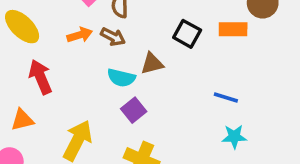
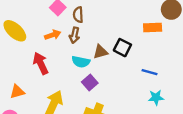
black square: (187, 34) -> (122, 48), moved
brown arrow: (113, 37) -> (74, 35), turned 77
red arrow: (40, 77) -> (41, 63), moved

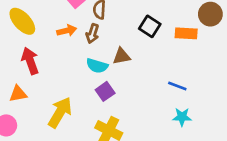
black square: (122, 48) -> (150, 26), moved
red arrow: (41, 63) -> (30, 61), moved

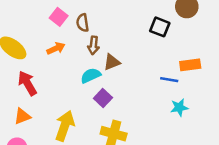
black square: (150, 26) -> (160, 27), moved
orange rectangle: (186, 33) -> (190, 65), moved
brown arrow: (92, 34) -> (93, 45), moved
cyan semicircle: (97, 66) -> (91, 76), turned 150

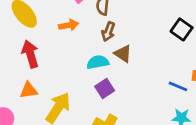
brown triangle: (112, 62) -> (123, 54), turned 42
orange triangle: (22, 116) -> (29, 90), moved

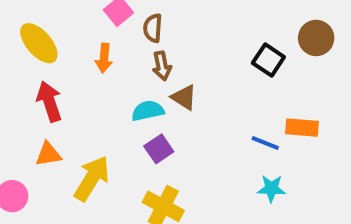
orange arrow: (69, 25) -> (104, 58), turned 108
brown arrow: (108, 32) -> (162, 66), turned -30

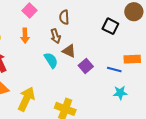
brown semicircle: (153, 28) -> (64, 17), moved
cyan semicircle: (148, 111) -> (51, 60), turned 77
purple square: (159, 149) -> (86, 66), moved

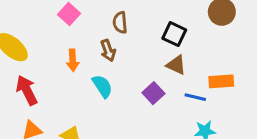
black square: (110, 26) -> (174, 34), moved
orange arrow: (25, 36) -> (73, 60), moved
brown triangle: (69, 51) -> (176, 65), moved

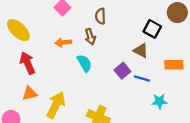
black square: (174, 34) -> (152, 29), moved
orange arrow: (73, 60) -> (63, 42), turned 84
blue line: (195, 97) -> (142, 78), moved

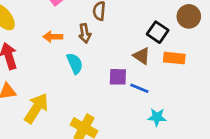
orange rectangle: (174, 65) -> (174, 58), moved
purple square: (122, 71) -> (118, 77), turned 35

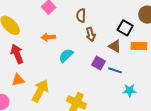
brown arrow: (85, 33) -> (91, 34), moved
cyan semicircle: (75, 63) -> (66, 56), turned -105
purple square: (118, 77) -> (99, 63), turned 32

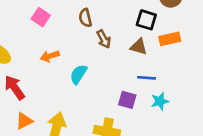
purple square: (99, 63) -> (127, 100), moved
cyan star: (130, 90) -> (160, 101), moved

